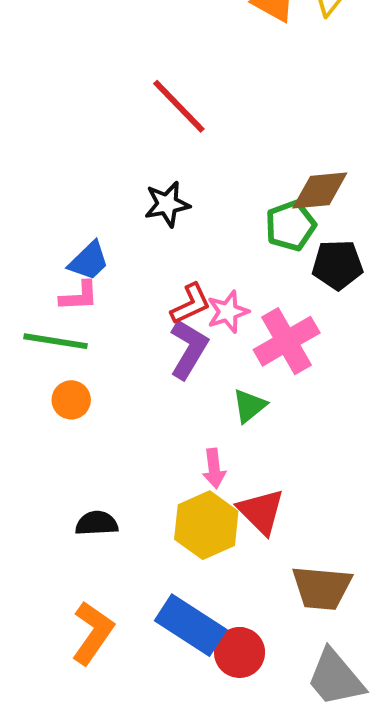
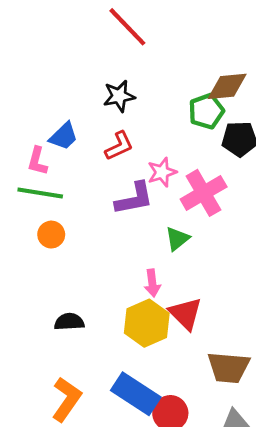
pink L-shape: (79, 296) -> (37, 161), moved, turned 108
red L-shape: (191, 304) -> (119, 146), moved
purple L-shape: (189, 349) -> (134, 199), turned 48

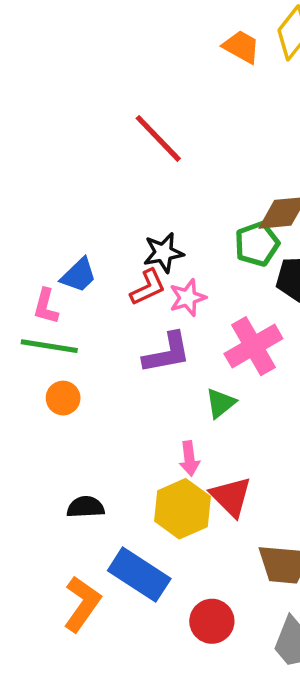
black star: (119, 96) -> (163, 253), moved
pink star: (162, 172) -> (188, 298), moved
blue rectangle: (136, 394) -> (139, 575), moved

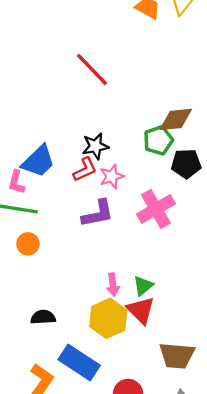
blue trapezoid: (79, 275) -> (38, 161), size x1.4
green triangle: (221, 403) -> (143, 286), moved

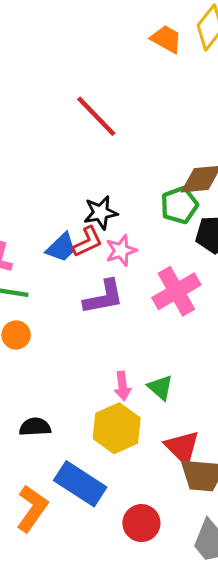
blue trapezoid: (38, 161) -> (61, 248), moved, size x0.7
green triangle: (143, 286) -> (160, 387), turned -40
red triangle: (141, 310) -> (182, 447), moved

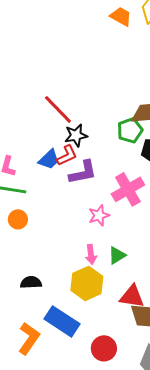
red line: (96, 116) -> (58, 109), moved
pink star: (121, 250) -> (99, 215), moved
purple L-shape: (104, 297) -> (83, 172), moved
green triangle: (160, 387) -> (117, 255), turned 48
red triangle: (182, 447) -> (132, 296), turned -36

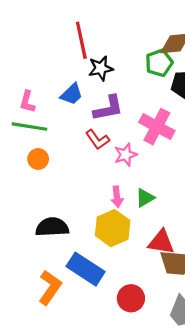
red line: (58, 109) -> (81, 40), turned 32
red L-shape: (67, 155) -> (97, 140), moved, turned 80
pink cross: (128, 189) -> (157, 127), turned -32
black semicircle: (31, 282) -> (52, 227), size x1.4

